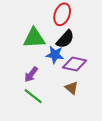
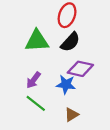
blue star: (55, 55) -> (66, 84), moved
brown triangle: (71, 88) -> (71, 115), moved, turned 48

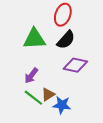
blue star: (66, 84) -> (62, 105), moved
brown triangle: (71, 115) -> (48, 94), moved

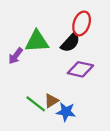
red ellipse: (63, 15) -> (82, 23), moved
purple arrow: (31, 76) -> (16, 56), moved

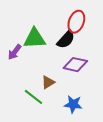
brown triangle: (51, 101) -> (48, 82), moved
blue star: (66, 112) -> (73, 104), moved

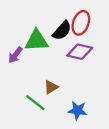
black semicircle: (66, 39) -> (62, 31), moved
purple diamond: (75, 65) -> (80, 52), moved

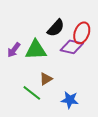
red ellipse: (81, 23) -> (82, 33), moved
green triangle: (37, 41) -> (36, 50), moved

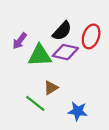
purple diamond: (72, 47) -> (65, 52), moved
purple arrow: (14, 50) -> (20, 41), moved

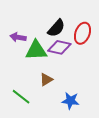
purple arrow: (20, 41) -> (18, 37), turned 63
green line: (35, 103) -> (21, 97), moved

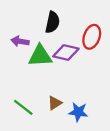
black semicircle: (56, 28) -> (52, 22), moved, turned -30
brown triangle: (46, 80) -> (55, 103), moved

